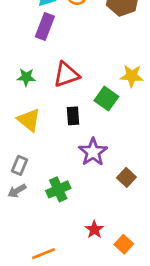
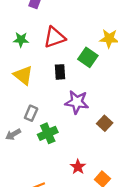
purple star: (93, 152) -> (77, 102), turned -30
gray rectangle: (20, 165) -> (31, 113), moved

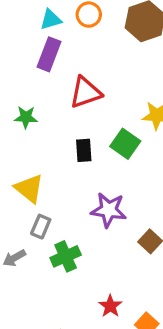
red triangle: (54, 37) -> (85, 92), moved
black rectangle: (60, 72) -> (84, 150), moved
yellow triangle: (23, 75) -> (29, 188), moved

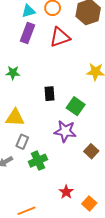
red triangle: (85, 92) -> (60, 37), moved
green square: (125, 144) -> (76, 106), moved
yellow triangle: (29, 188) -> (15, 118), turned -36

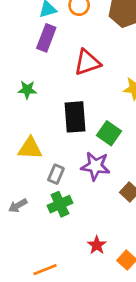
red triangle: (60, 37) -> (87, 62), moved
black rectangle: (49, 94) -> (75, 117), size x1.6
gray rectangle: (22, 142) -> (56, 174), moved

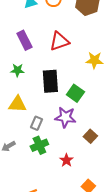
purple rectangle: (46, 38) -> (24, 40), moved, turned -48
green star: (27, 90) -> (17, 70), moved
red star: (97, 245) -> (66, 160), moved

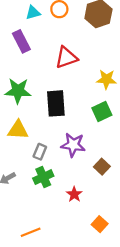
purple rectangle: (24, 40) -> (21, 41), moved
green star: (17, 70) -> (18, 91), size x1.6
green square: (75, 93) -> (102, 111), moved, turned 30

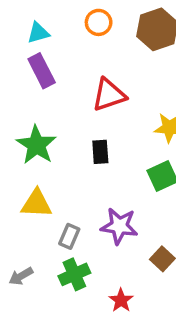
cyan triangle: (33, 13) -> (38, 33), moved
green star: (18, 91) -> (36, 145), turned 30
black rectangle: (56, 103) -> (100, 152), moved, size x0.6

